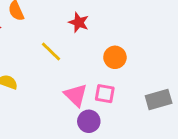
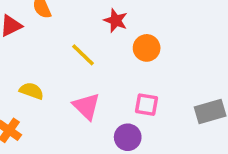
orange circle: (115, 57) -> (147, 48), moved
pink triangle: (76, 95) -> (86, 106), moved

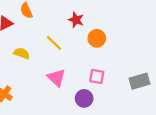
yellow semicircle: (32, 91) -> (22, 53), moved

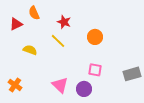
red star: (76, 20) -> (64, 22), moved
pink triangle: (56, 78) -> (60, 85), moved

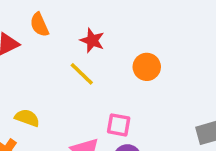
yellow semicircle: (30, 50) -> (27, 118), moved
pink square: (95, 70) -> (119, 125), moved

